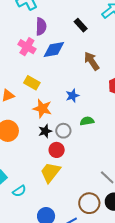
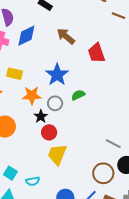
blue star: (72, 96) -> (57, 75), size x1.6
gray circle: (63, 131) -> (55, 103), moved
red circle: (57, 150) -> (49, 132), moved
cyan semicircle: (19, 191) -> (33, 181), turned 40

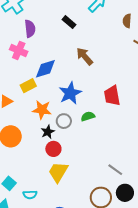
blue diamond: (26, 36) -> (45, 69), moved
red trapezoid: (96, 53) -> (112, 96), moved
yellow rectangle: (15, 74) -> (28, 86), turned -49

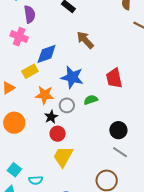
blue star: (70, 93) -> (72, 77), turned -30
black circle: (125, 193) -> (118, 130), moved

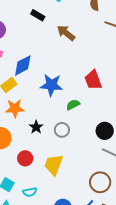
brown arrow: (85, 40) -> (66, 33), moved
orange star: (45, 95) -> (15, 108), moved
gray circle: (67, 105) -> (62, 130), moved
red circle: (58, 134) -> (25, 158), moved

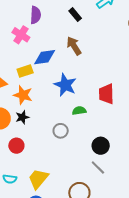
brown arrow: (66, 33) -> (74, 46), moved
black star: (36, 127) -> (22, 117), moved
yellow trapezoid: (54, 165) -> (38, 179), moved

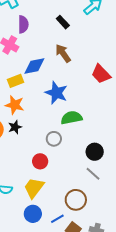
red trapezoid: (106, 94) -> (101, 74), moved, turned -40
green semicircle: (79, 111) -> (71, 118), size x1.5
red circle: (16, 146) -> (40, 161), moved

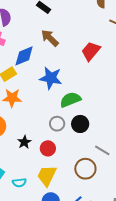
red trapezoid: (101, 74) -> (91, 51), turned 95
black star: (15, 127) -> (24, 142), moved
black circle: (95, 152) -> (80, 124), moved
brown circle: (76, 200) -> (85, 169), moved

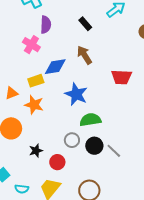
red trapezoid: (91, 51) -> (121, 77), turned -140
gray line: (102, 150) -> (114, 151), moved

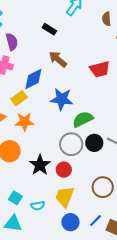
gray circle: (72, 140) -> (71, 144), size x1.5
black star: (36, 151) -> (40, 165), size x1.5

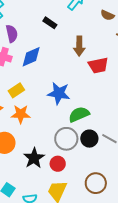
brown semicircle: (106, 19) -> (107, 15), turned -64
brown arrow: (58, 59) -> (79, 46), moved, turned -132
blue diamond: (33, 79) -> (31, 57), moved

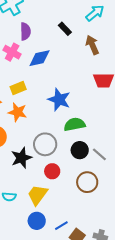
brown arrow: (79, 46) -> (92, 45), moved, turned 144
gray circle: (66, 139) -> (45, 144), moved
red circle: (58, 164) -> (52, 171), moved
brown circle: (96, 183) -> (87, 182), moved

